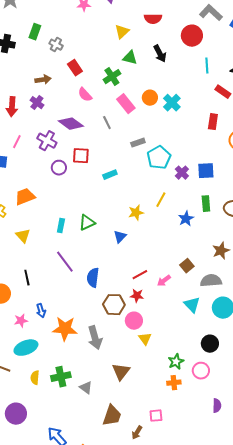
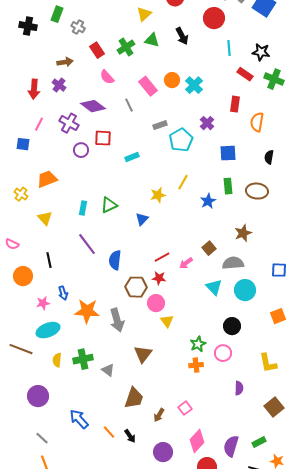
green cross: (112, 77) -> (126, 47), moved
purple cross: (182, 173) -> (207, 123), moved
pink square: (156, 416) -> (185, 408), moved, turned -32

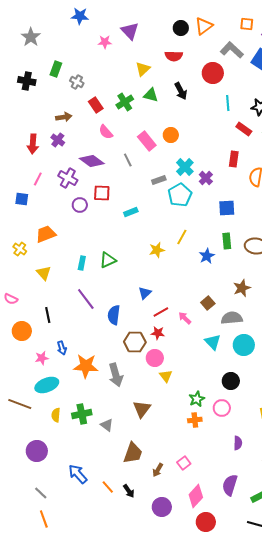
cyan cross: (194, 85) -> (185, 167), moved
blue triangle: (142, 219) -> (145, 293), moved
pink arrow: (186, 263) -> (185, 318), turned 80
purple semicircle: (231, 446) -> (230, 485), moved

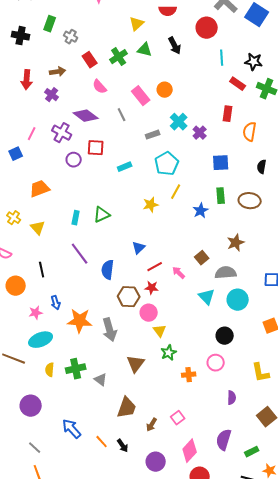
red arrow: (33, 144) -> (27, 80), moved
cyan pentagon: (180, 195) -> (167, 164), moved
blue square: (22, 199) -> (16, 154), turned -32
yellow cross: (20, 249) -> (14, 218), moved
green star: (197, 399) -> (169, 353), moved

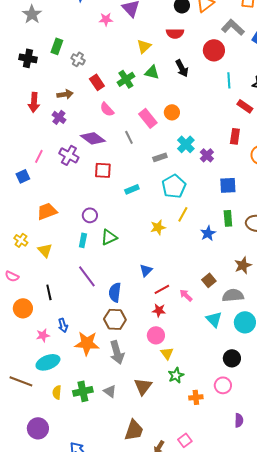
purple circle: (74, 160) -> (90, 215), moved
brown hexagon: (129, 297) -> (115, 319), moved
gray triangle: (101, 380) -> (110, 391), moved

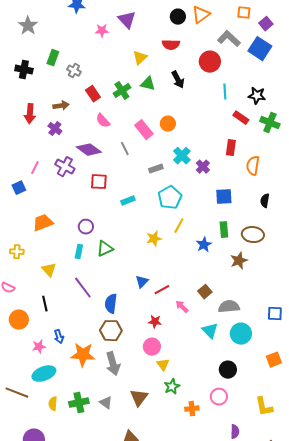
yellow cross: (21, 240) -> (17, 252), turned -32
yellow triangle: (45, 250) -> (49, 270), moved
brown star: (243, 265) -> (239, 261), moved
red line: (162, 289) -> (162, 290), moved

